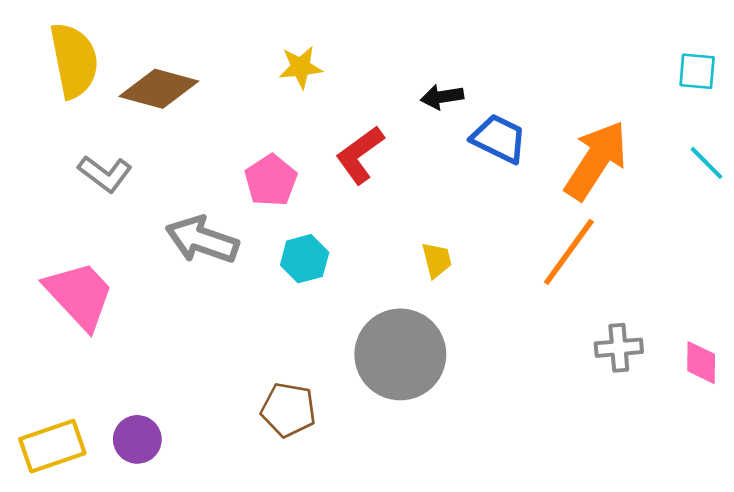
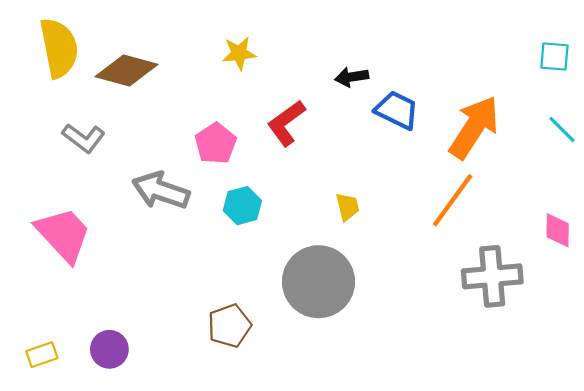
gray cross: (619, 348) -> (492, 276), size x1.6
pink diamond: (701, 363) -> (558, 230), moved
brown pentagon: (288, 410) -> (229, 326), turned -30
yellow rectangle: (52, 446) -> (42, 355), size x0.6

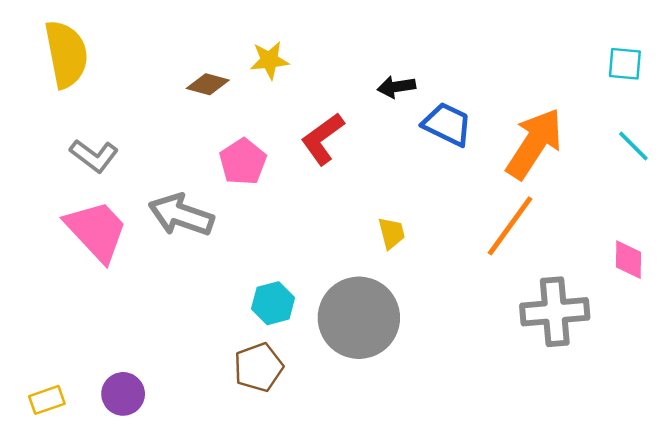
brown diamond: (127, 70) -> (208, 84), moved, size x0.6
cyan hexagon: (242, 206) -> (273, 303), moved
pink trapezoid: (63, 235) -> (96, 231), moved

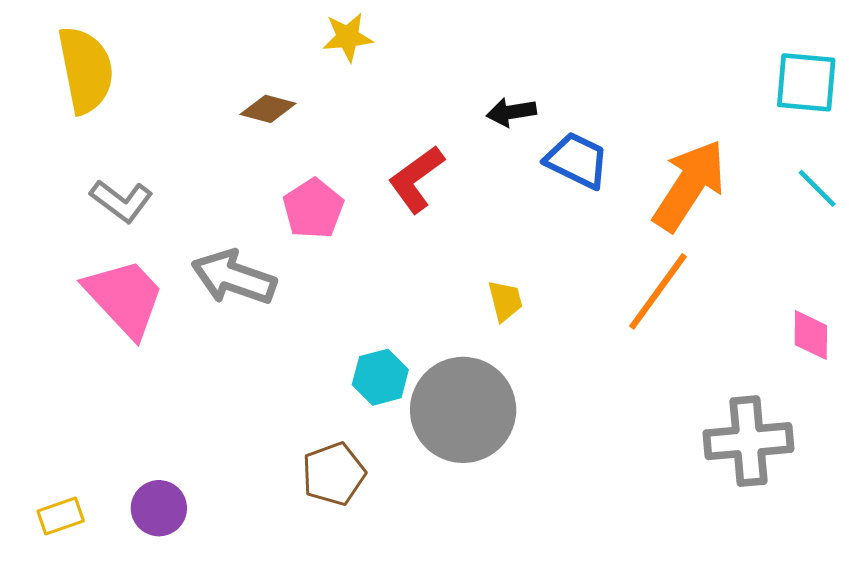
yellow star: (269, 60) -> (348, 37), moved
cyan square: (625, 64) -> (806, 82), size x1.4
cyan hexagon: (273, 303) -> (380, 377), moved
gray cross: (555, 312) -> (748, 441), moved

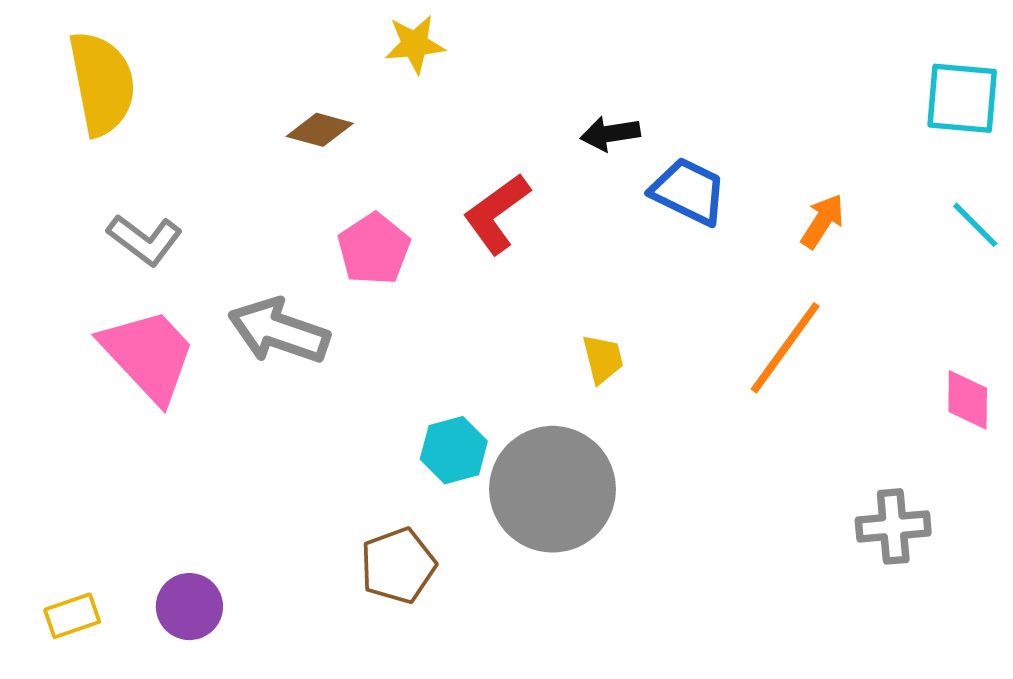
orange arrow: (689, 185) -> (822, 221), size x0.5
gray cross: (748, 441) -> (893, 526), size x0.7

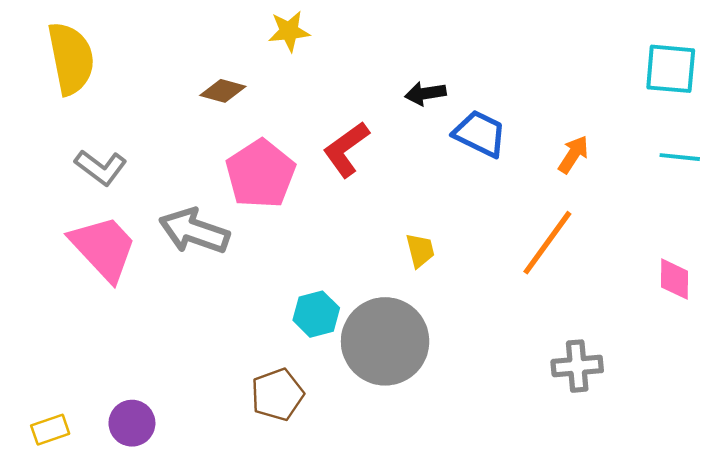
cyan line: (975, 225) -> (680, 157), turned -39
pink pentagon: (374, 249) -> (260, 174), size x1.4
gray cross: (893, 526) -> (577, 366), moved

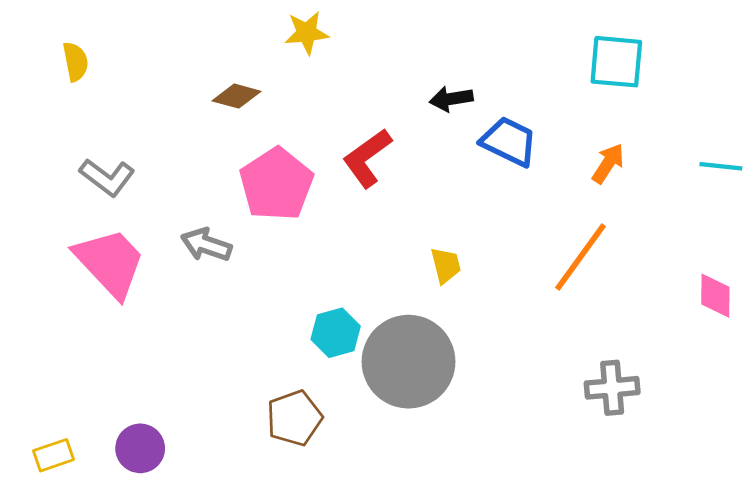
yellow semicircle: (71, 58) -> (75, 62), size x0.5
cyan square: (671, 69) -> (616, 62), moved
gray arrow: (194, 231) -> (206, 245), size x0.7

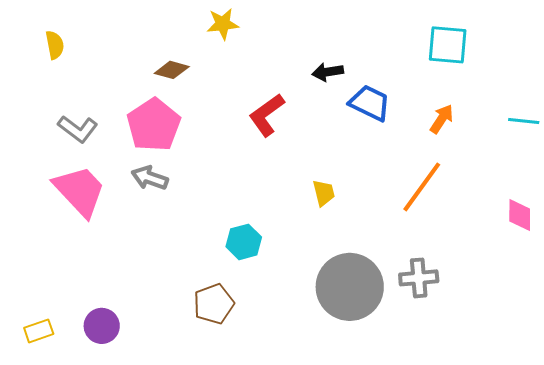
pink pentagon: (276, 184) -> (154, 125), moved
gray circle: (409, 362) -> (350, 287), moved
gray cross: (612, 388) -> (419, 278), moved

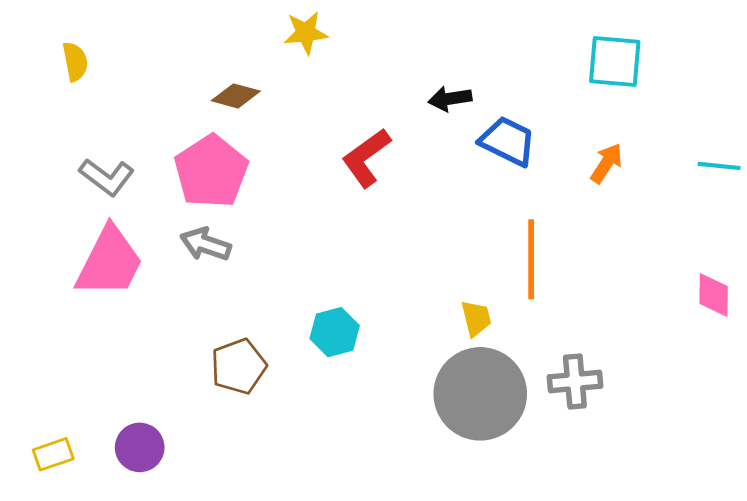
orange line: (422, 187) -> (531, 259), moved, turned -36
pink trapezoid: (80, 191) -> (109, 262), turned 70
yellow trapezoid: (324, 193) -> (476, 318), moved
brown pentagon: (214, 304) -> (239, 366), moved

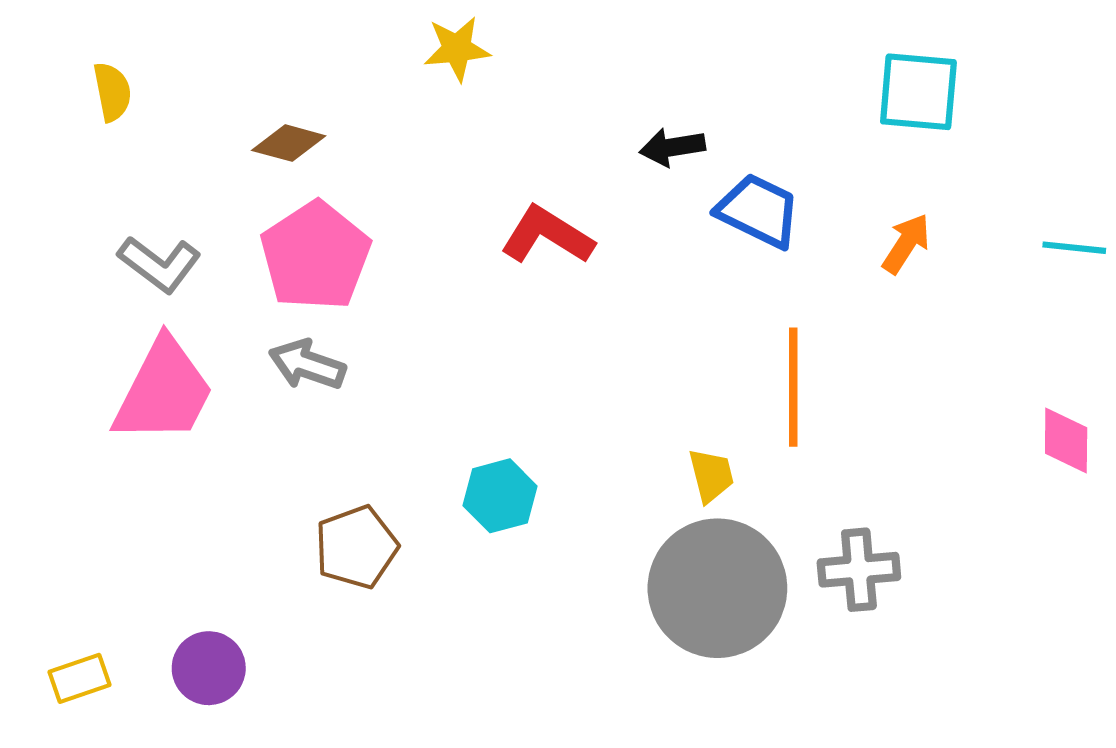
brown diamond: (236, 96) -> (289, 143), moved
red L-shape: (366, 158) -> (547, 235), turned 68

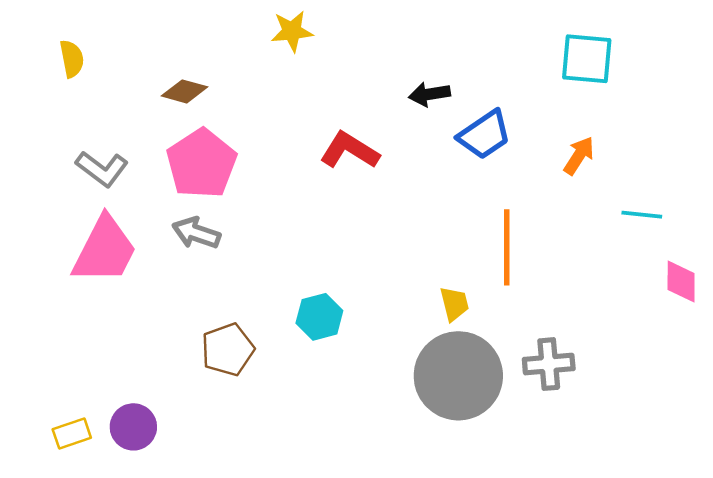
blue trapezoid: (758, 211) -> (485, 135), turned 120
cyan line: (1074, 248) -> (642, 215), moved
yellow rectangle: (79, 678) -> (72, 433), moved

